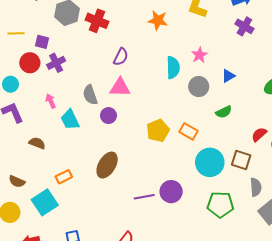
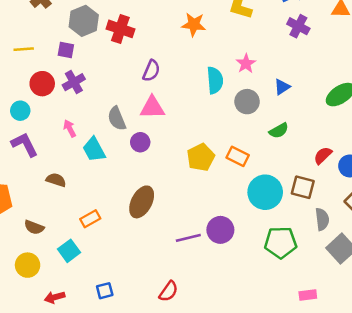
purple square: (42, 42) -> (66, 50), moved
cyan square: (45, 202) -> (69, 251), size x0.7

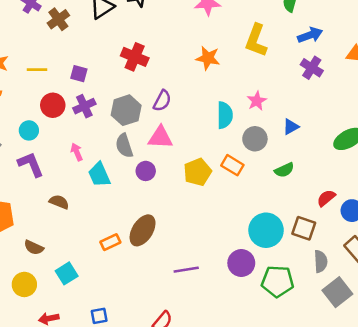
gray hexagon: (84, 21) -> (126, 110), moved
orange rectangle: (238, 156) -> (232, 165), moved
yellow pentagon: (201, 157) -> (197, 172), moved
orange rectangle: (90, 219) -> (110, 242), moved
purple circle: (220, 230) -> (241, 263), moved

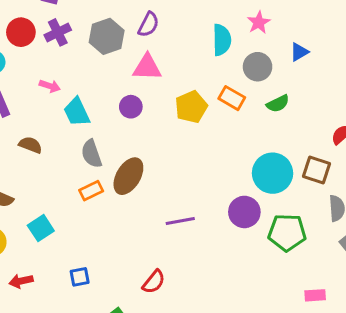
gray semicircle: (124, 146) -> (91, 154), moved
pink arrow: (77, 152) -> (50, 86), turned 132
green semicircle: (284, 170) -> (278, 104), moved

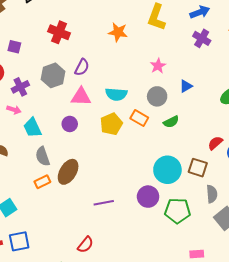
purple cross: (58, 32) -> (20, 87), moved
cyan semicircle: (222, 40) -> (116, 94), moved, turned 95
blue square: (80, 277) -> (19, 241), moved, size x1.5

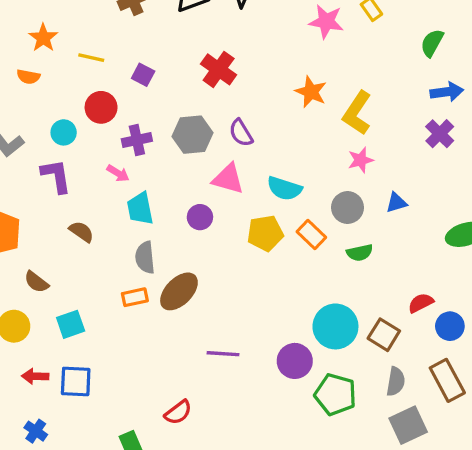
yellow L-shape: (156, 17) -> (357, 113), moved
purple semicircle: (82, 67) -> (241, 133), turned 108

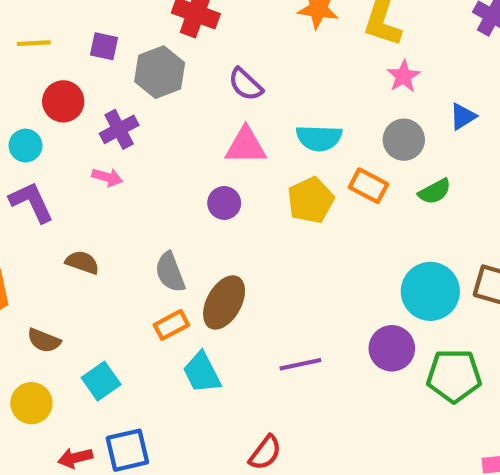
gray hexagon: (193, 135) -> (160, 72), moved
cyan trapezoid: (140, 209) -> (202, 373), moved

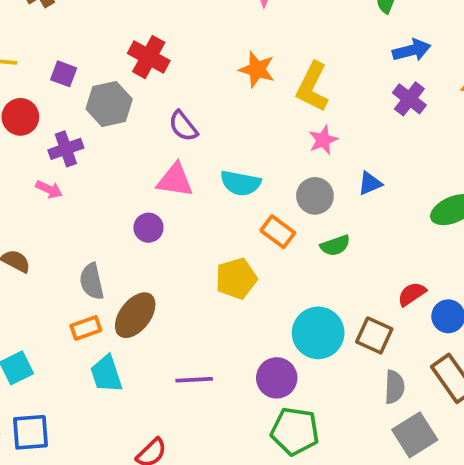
yellow pentagon: (311, 200) -> (236, 279), moved
green pentagon: (454, 376) -> (295, 431), moved

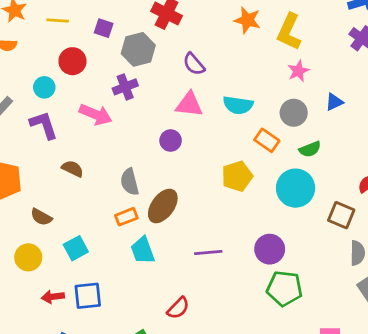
purple cross: (66, 149) -> (125, 87), moved
pink arrow: (49, 189) -> (96, 114), size x1.6
cyan circle: (318, 333) -> (296, 188), moved

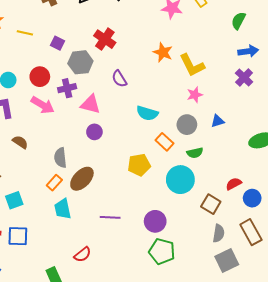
yellow L-shape: (289, 32) -> (192, 65), turned -60
red circle: (72, 61) -> (40, 77), moved
pink triangle: (189, 104) -> (90, 104), moved
orange rectangle: (126, 217) -> (54, 183), turned -35

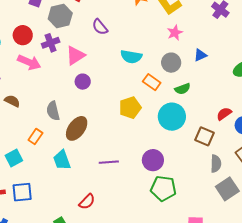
pink triangle: (90, 104) -> (75, 55), turned -40
orange rectangle: (54, 183) -> (35, 136), moved

